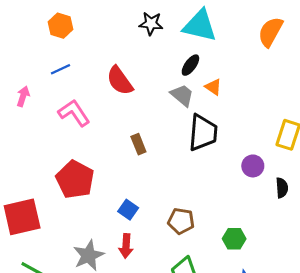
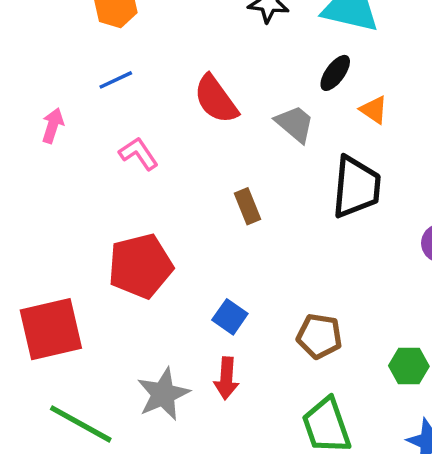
gray trapezoid: (182, 95) -> (295, 124), moved
pink L-shape: (74, 113) -> (139, 154), size x0.7
red pentagon: (75, 179) -> (140, 266), turned 30

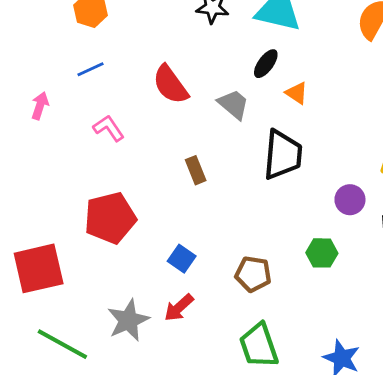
green hexagon: (409, 366) -> (322, 253), moved
red arrow: (226, 378) -> (179, 308), turned 44

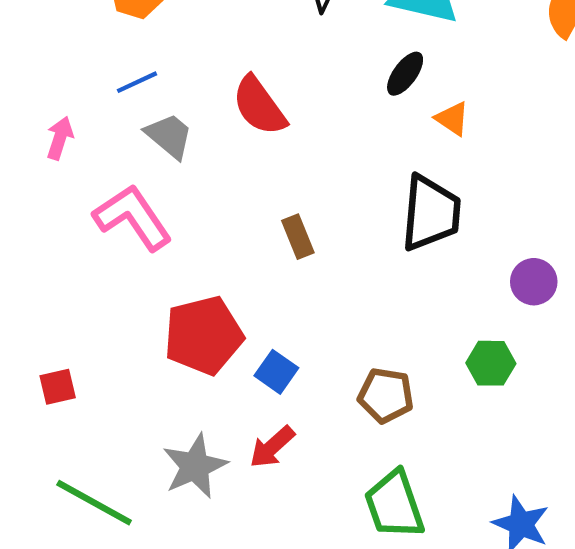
gray trapezoid: (234, 104) -> (169, 136), moved
pink L-shape: (109, 128) -> (133, 217), moved, size x1.6
red pentagon: (110, 218) -> (203, 335), moved
red square: (39, 268) -> (58, 387), size x0.5

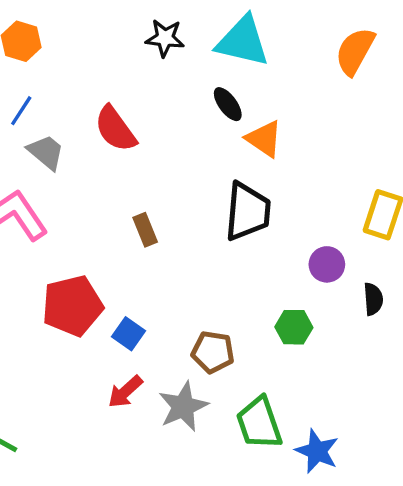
black ellipse: (405, 74) -> (228, 104), turned -72
blue line: (137, 82) -> (21, 111), turned -32
orange triangle: (452, 119) -> (264, 139), size x1.4
gray star: (195, 466) -> (183, 407), moved
green trapezoid: (394, 505) -> (259, 423), moved

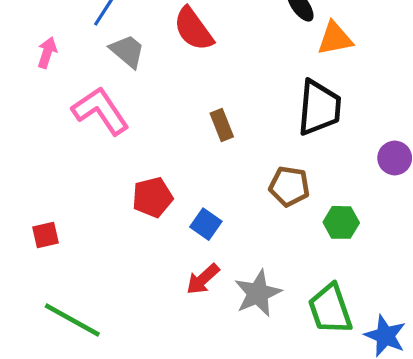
orange triangle: (264, 139) -> (335, 38), turned -45
red pentagon: (72, 306) -> (152, 197), size x0.7
green hexagon: (294, 327) -> (341, 222), moved
brown pentagon: (213, 352) -> (289, 186), moved

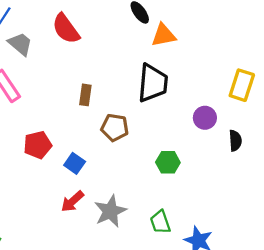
brown rectangle: (222, 125) -> (85, 95), turned 30
brown pentagon: (289, 186) -> (115, 128), moved
green trapezoid: (330, 309) -> (160, 222), size x0.7

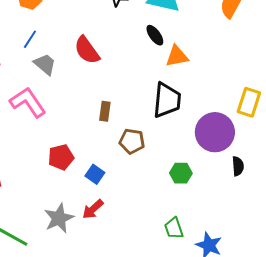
purple circle: (205, 118) -> (215, 132), size x1.8
black semicircle: (235, 141) -> (238, 166), moved
gray star: (110, 211) -> (59, 218), moved

